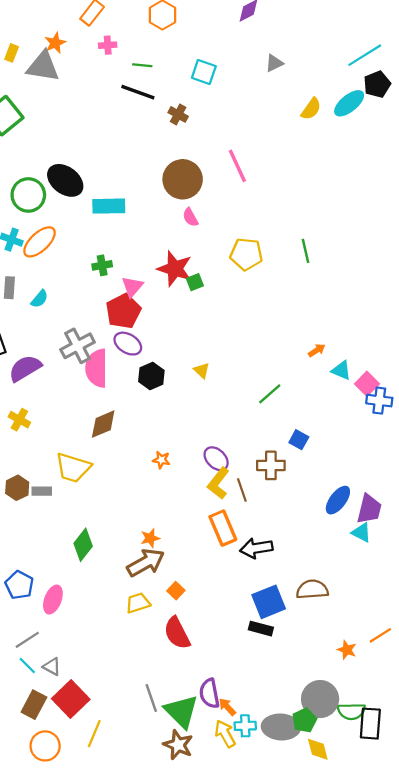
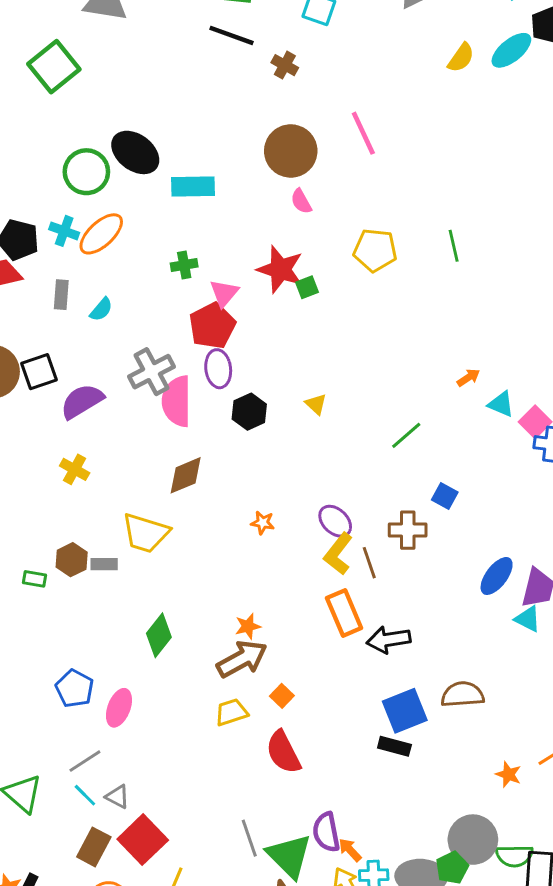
purple ellipse: (128, 344) -> (218, 369), turned 52

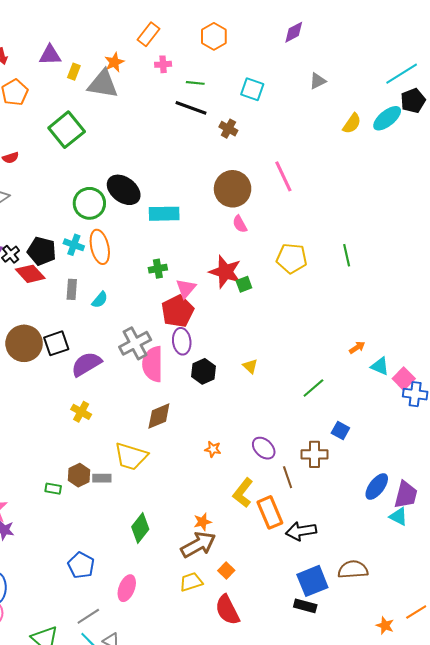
orange ellipse: (101, 234) -> (100, 247), turned -60
yellow L-shape: (338, 554) -> (243, 493), moved
pink ellipse: (119, 708) -> (127, 588), moved

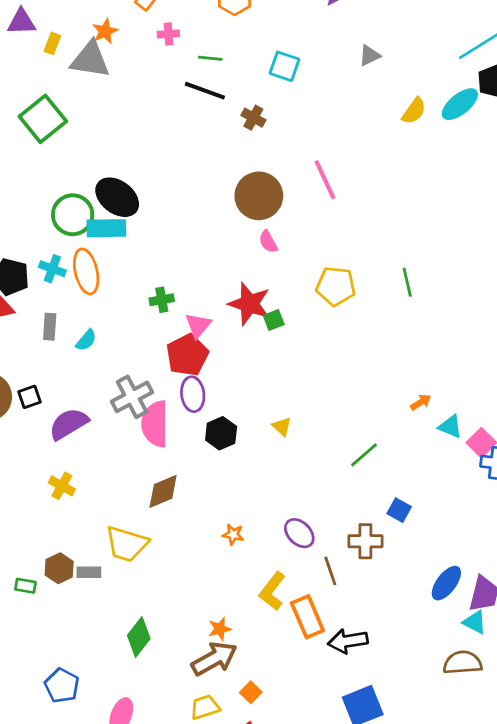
cyan rectangle: (164, 214) -> (106, 228), moved
black square: (56, 343) -> (29, 397), size x0.7
brown semicircle: (353, 569) -> (463, 663), moved

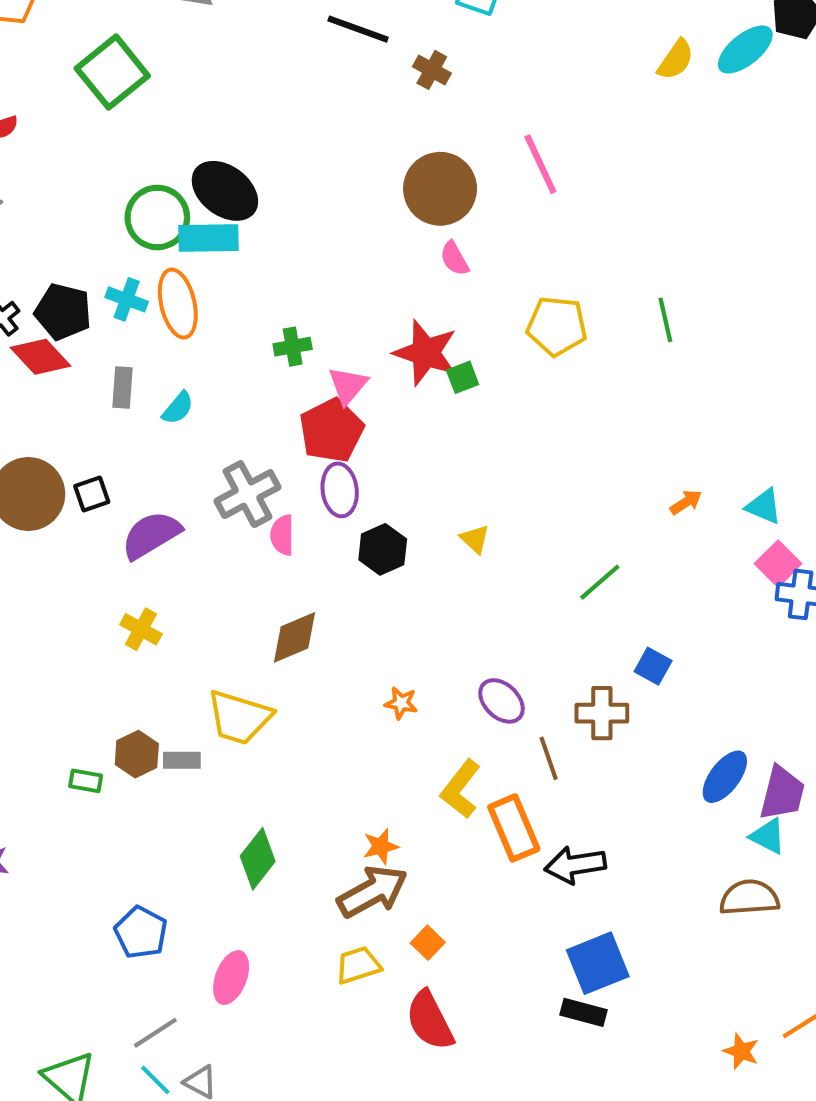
pink semicircle: (155, 424) -> (282, 535), size x0.6
cyan triangle: (450, 427) -> (764, 506), moved

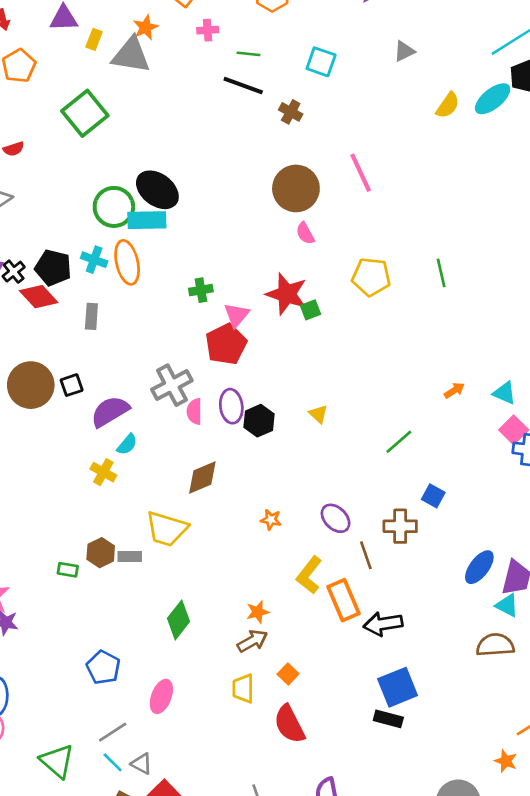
cyan semicircle: (178, 408) -> (127, 444), moved
purple ellipse: (340, 490) -> (231, 406), moved
brown arrow: (372, 891) -> (252, 641), size x0.7
yellow trapezoid: (358, 965) -> (243, 689), turned -72
orange star: (741, 1051) -> (506, 761), moved

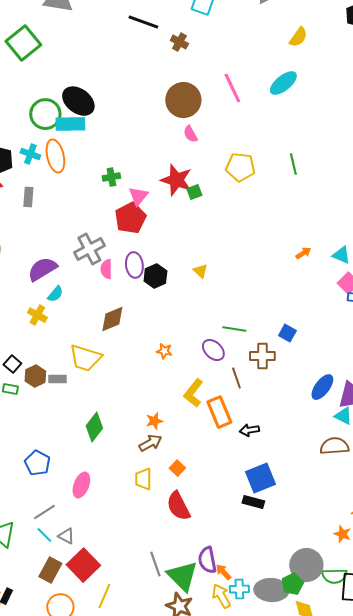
cyan ellipse: (493, 99) -> (283, 83), moved
black square: (72, 385) -> (12, 364), moved, turned -30
green line: (399, 442) -> (234, 329), moved, turned 50
black arrow: (383, 624) -> (249, 430), size x0.7

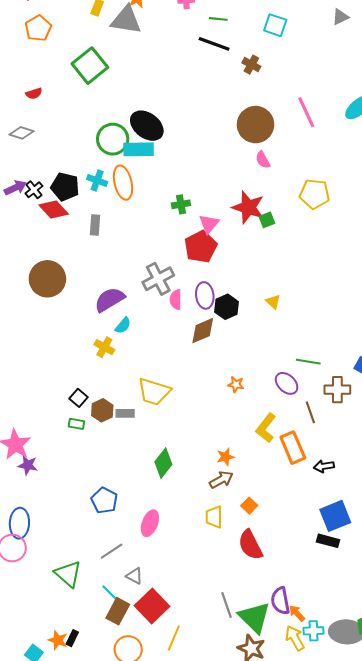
brown diamond: (112, 319) -> (203, 331), moved
cyan line: (44, 535) -> (110, 593), moved

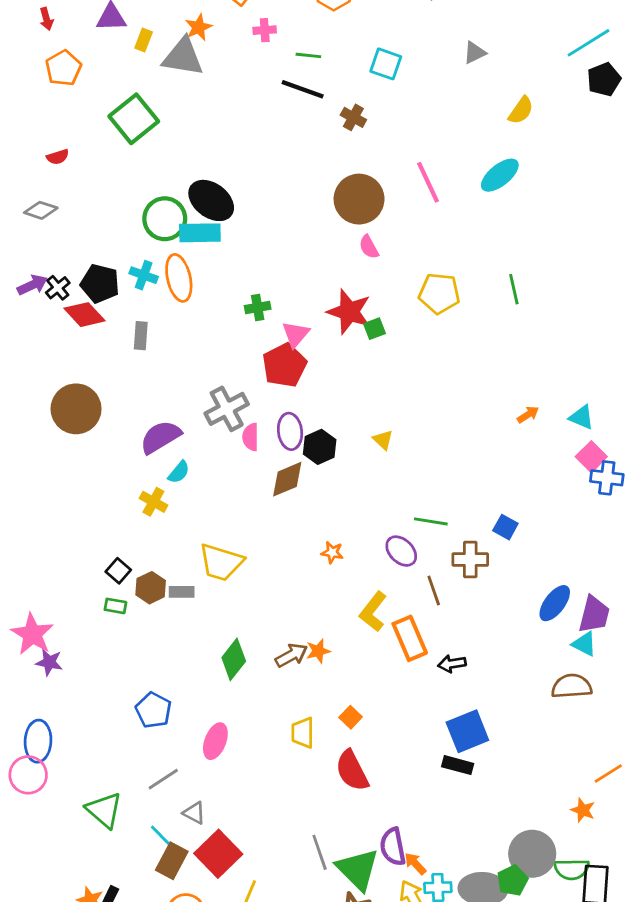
brown arrow: (221, 480) -> (291, 655), moved

